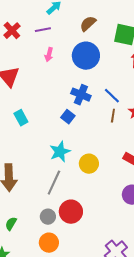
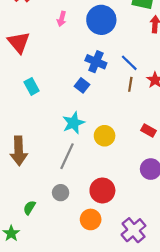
red circle: (71, 212) -> (102, 190), moved
green semicircle: (11, 224) -> (29, 208), moved
orange circle: (49, 243) -> (91, 219), moved

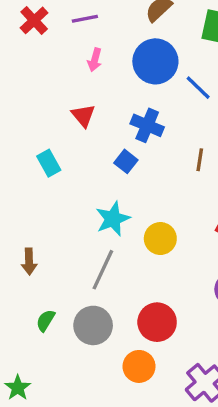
red triangle: (19, 42) -> (83, 116), moved, size x0.7
blue line: (129, 63) -> (198, 88), moved
brown arrow: (19, 151) -> (29, 261), size x0.6
gray circle: (61, 193) -> (93, 325), size x1.5
green semicircle: (29, 208) -> (46, 321), moved

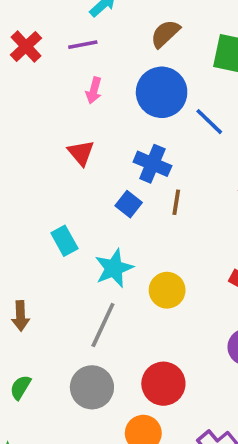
brown line: (200, 160) -> (176, 202), moved
cyan rectangle: (49, 163) -> (64, 241), moved
green semicircle: (46, 321) -> (20, 387), moved

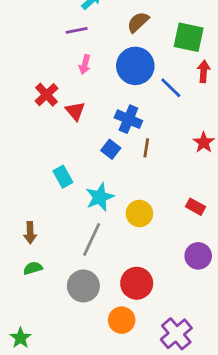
red cross: (26, 46) -> (46, 95), moved
green semicircle: (20, 387) -> (33, 268), moved, turned 42

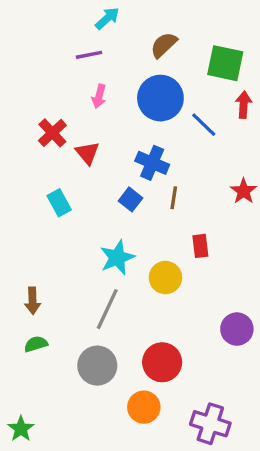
cyan rectangle: (63, 177) -> (59, 203), moved
red rectangle: (195, 207) -> (200, 246), moved, turned 54
purple cross: (176, 334) -> (210, 424), turned -32

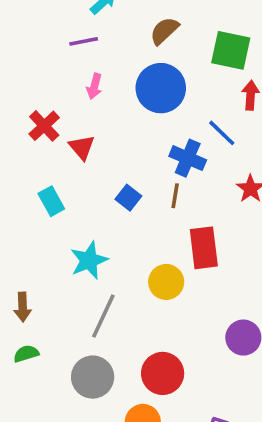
blue line: (204, 125) -> (222, 133), moved
blue cross: (152, 163) -> (188, 158), moved
red rectangle: (200, 246) -> (204, 248), size x1.6
cyan star: (117, 258) -> (89, 260), moved

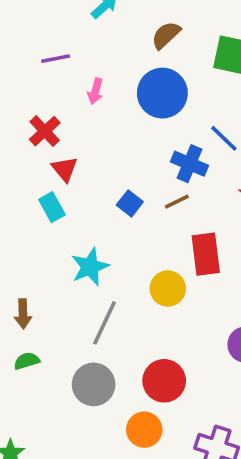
purple line: (84, 41) -> (56, 59), moved
red triangle: (82, 147) -> (65, 169), moved
brown line: (175, 196) -> (177, 202), turned 55

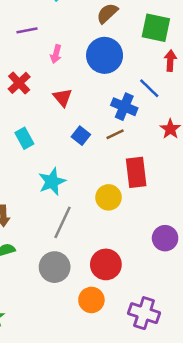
red triangle: (65, 169) -> (62, 97), moved

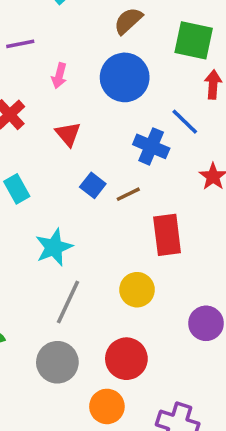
brown line: (115, 134) -> (128, 194), moved
yellow circle: (109, 197) -> (137, 290), moved

